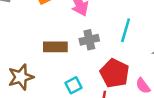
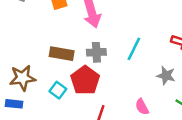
red pentagon: (115, 73) -> (85, 80), moved
cyan square: (73, 85) -> (58, 90), moved, turned -35

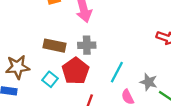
cyan line: (134, 49) -> (117, 72), moved
gray star: (166, 76) -> (149, 82), moved

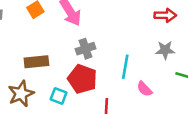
brown rectangle: (55, 46) -> (36, 62), moved
gray star: (149, 82) -> (165, 50), moved

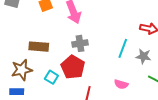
cyan line: (125, 67) -> (123, 48), moved
pink semicircle: (144, 89) -> (121, 84), turned -40

